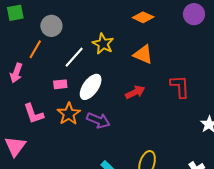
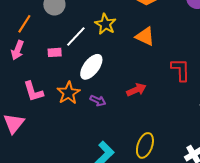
orange line: (35, 49) -> (24, 24), moved
pink rectangle: (60, 84) -> (55, 52), moved
red arrow: (135, 92) -> (136, 90), moved
purple arrow: (98, 120) -> (98, 101), size x0.7

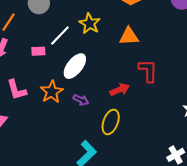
orange triangle: (145, 36) -> (129, 36), turned -30
red L-shape: (181, 70) -> (148, 71), moved
yellow ellipse: (145, 145) -> (111, 122), moved

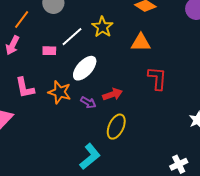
red arrow: (120, 90) -> (113, 94), moved
orange star: (52, 92) -> (60, 92), turned -30

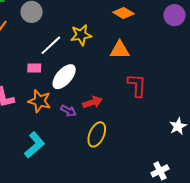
yellow star: (102, 27) -> (81, 35), turned 30
pink rectangle: (49, 51) -> (34, 68), moved
cyan L-shape: (90, 157) -> (35, 145), moved

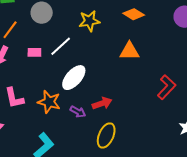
yellow star: (81, 35) -> (89, 21), moved
pink rectangle: (34, 68) -> (34, 52), moved
red L-shape: (137, 85) -> (167, 87), moved, turned 40

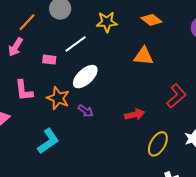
pink rectangle: (34, 52) -> (49, 60), moved
red arrow: (102, 103) -> (135, 115), moved
yellow ellipse: (106, 135) -> (158, 144), moved

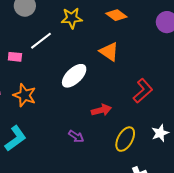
orange triangle: (144, 56) -> (109, 52), turned 30
white ellipse: (85, 77) -> (74, 76), moved
purple arrow: (86, 111) -> (76, 136), moved

